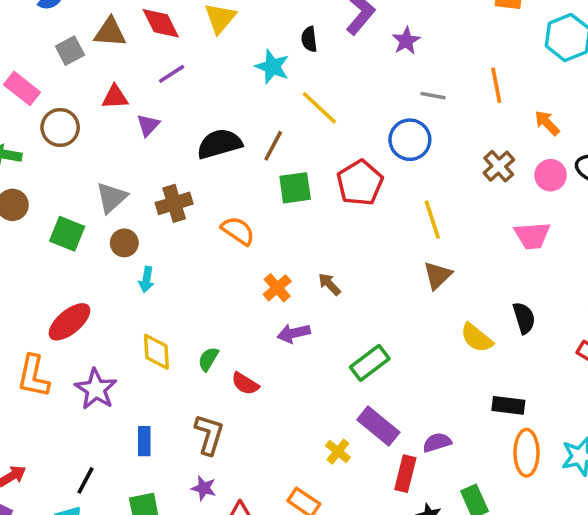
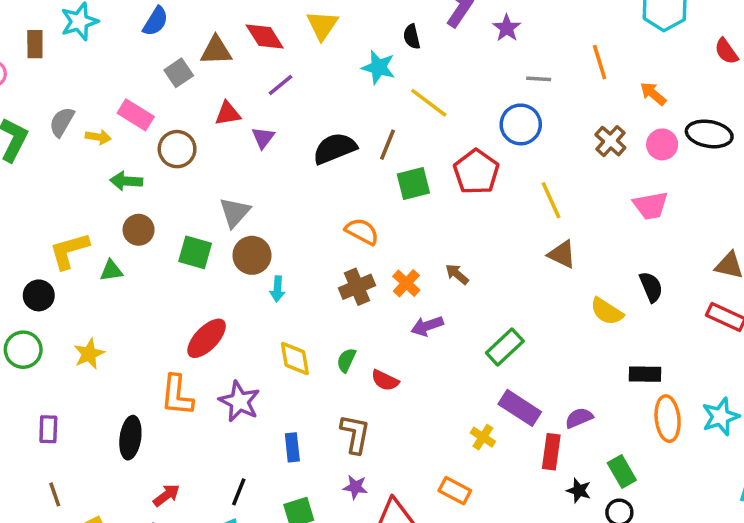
brown cross: (174, 203) -> (357, 287), moved
brown circle: (124, 243) -> (252, 255), size x1.4
brown triangle: (437, 275) -> (562, 254), turned -44

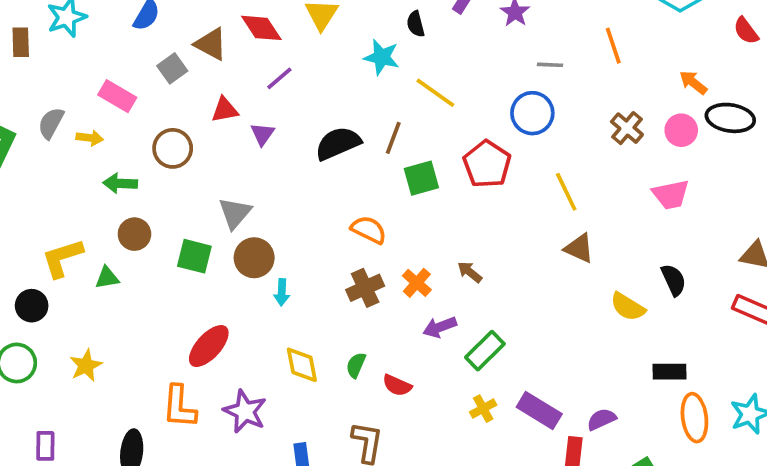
brown triangle: (216, 51) -> (211, 44), turned 32
orange arrow: (653, 94) -> (693, 82), moved
pink rectangle: (136, 115) -> (117, 96), moved
green rectangle: (505, 347) -> (485, 351), moved
yellow cross: (483, 437) -> (483, 409), moved, turned 30

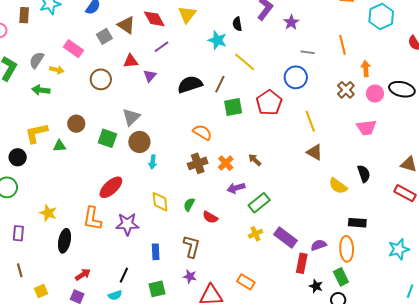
orange arrow: (693, 82) -> (366, 69), moved, turned 42
green arrow: (120, 183) -> (41, 90), moved
yellow star: (86, 366) -> (48, 213), moved, turned -30
purple star: (245, 411) -> (127, 224), turned -30
orange ellipse: (694, 418) -> (347, 249), moved

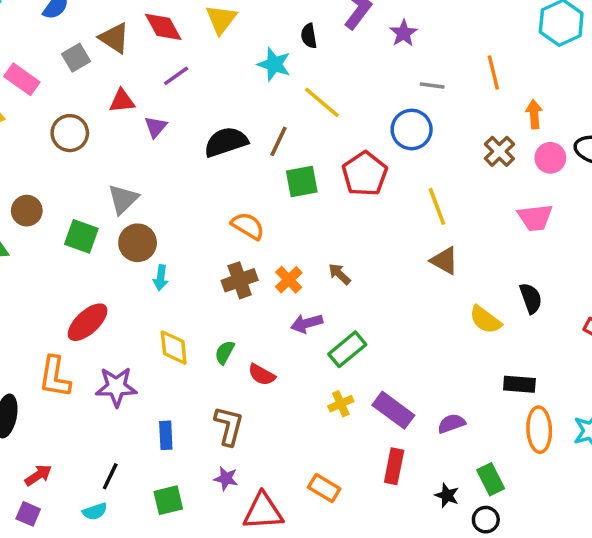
orange ellipse: (347, 249) -> (539, 430), moved
red rectangle: (302, 263) -> (394, 466), moved

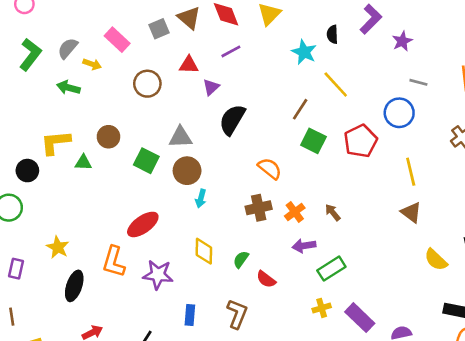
black semicircle: (226, 142) -> (232, 120), moved, turned -48
green square: (302, 181) -> (313, 141), turned 30
gray triangle: (123, 199) -> (180, 137), turned 35

